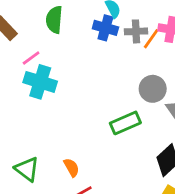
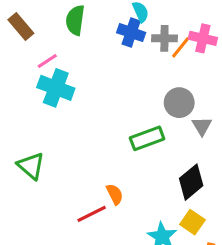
orange semicircle: (71, 167) -> (115, 194), moved
green triangle: (27, 169) -> (31, 166), moved

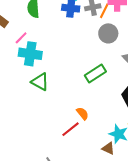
gray circle: (179, 103) -> (108, 33), moved
green triangle: (31, 166) -> (40, 82), moved

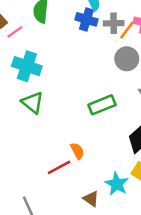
pink line: (21, 38) -> (15, 32), moved
brown triangle: (108, 148) -> (91, 199), moved

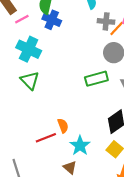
blue cross: (86, 19) -> (52, 20), moved
green rectangle: (102, 105) -> (96, 79), moved
cyan star: (117, 184) -> (80, 146), moved

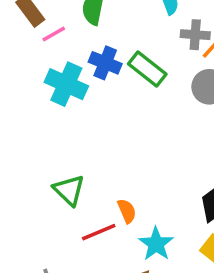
blue cross: (52, 20) -> (105, 63), moved
green rectangle: (96, 79) -> (147, 69), moved, turned 55
green triangle: (30, 80) -> (69, 190), moved

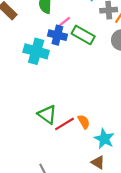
pink line: (54, 34) -> (64, 22), moved
red line: (99, 232) -> (64, 124), moved

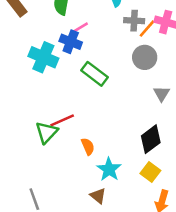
green rectangle: (83, 35) -> (94, 74), moved
green triangle: (47, 114) -> (47, 132), turned 30
red line: (64, 124) -> (62, 120), moved

